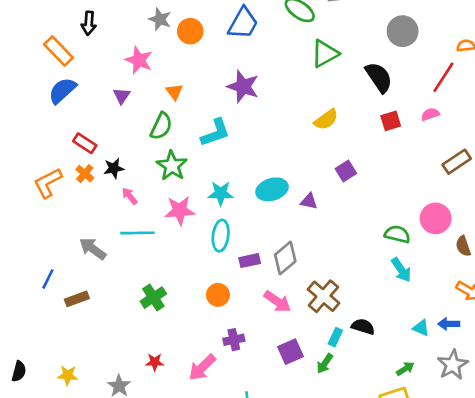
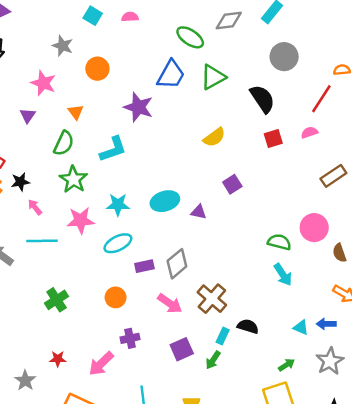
blue trapezoid: (243, 23) -> (171, 75), moved
orange circle: (190, 31) -> (97, 69), moved
cyan ellipse: (221, 236) -> (118, 243), turned 56

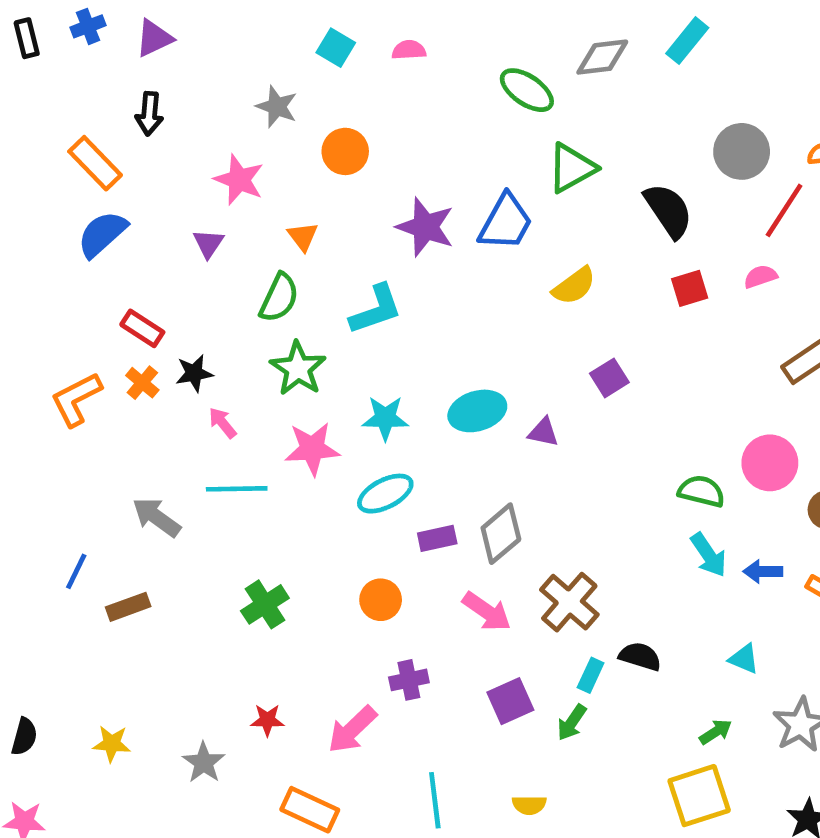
gray circle: (284, 57) -> (742, 151), moved
blue trapezoid: (171, 75) -> (506, 222), moved
blue arrow: (326, 324) -> (763, 571), moved

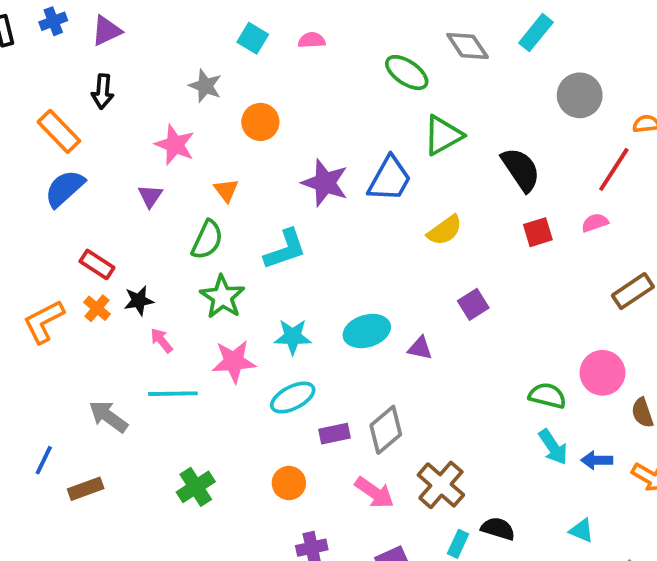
gray diamond: (602, 57) -> (468, 46), turned 63
gray circle: (742, 151) -> (580, 95), moved

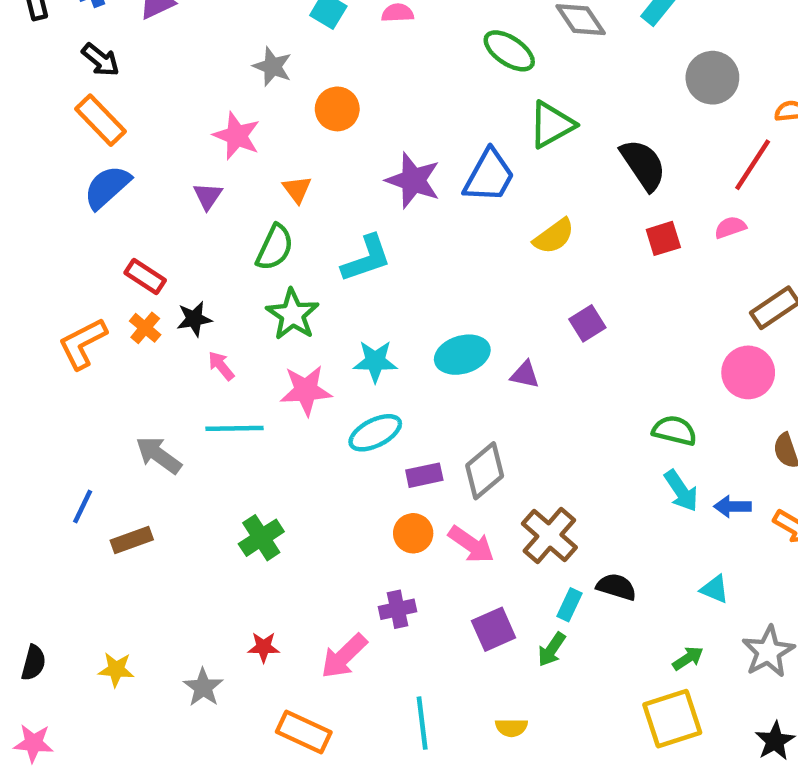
black arrow: (103, 92) -> (100, 60), moved, turned -56
pink circle: (602, 373) -> (748, 372), moved
orange circle: (289, 483) -> (413, 533), moved

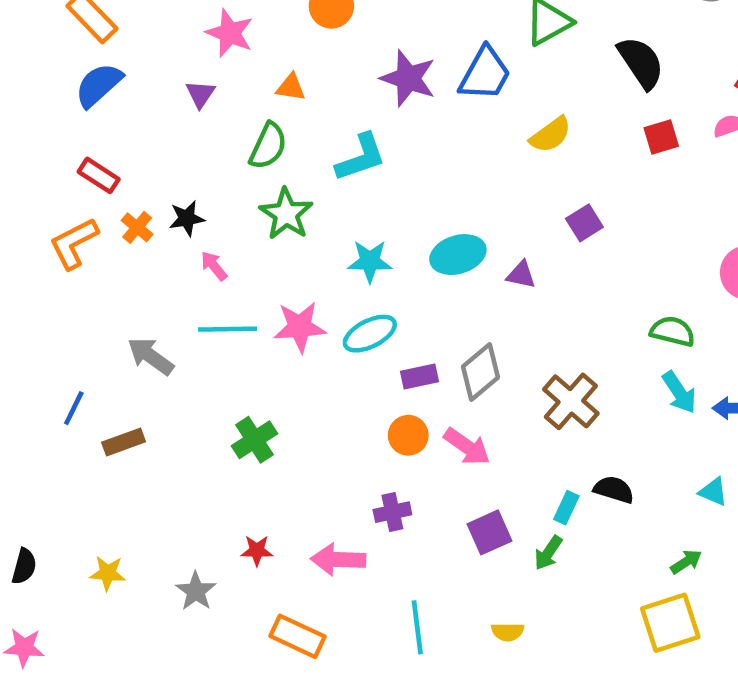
orange triangle: (297, 189) -> (291, 87), turned -44
red rectangle: (145, 276) -> (99, 175), moved
pink star: (306, 390) -> (300, 327), moved
brown cross: (549, 535) -> (571, 401), moved
pink arrow: (344, 656) -> (338, 560), turned 46

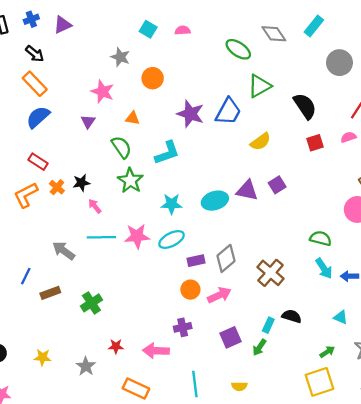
green semicircle: (268, 146) -> (121, 147), turned -60
purple triangle: (521, 275) -> (247, 191), moved, size x1.5
green cross: (255, 440) -> (91, 303), moved
pink arrow: (467, 447) -> (219, 295), turned -60

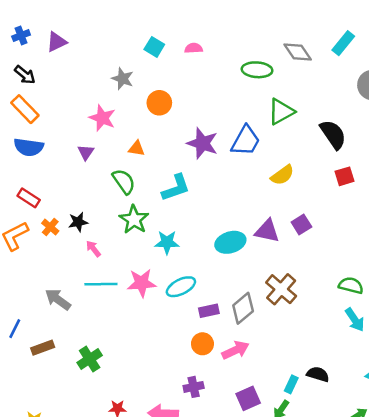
green ellipse: (238, 49) -> (257, 70), turned -30
blue semicircle: (38, 117) -> (29, 147), turned -130
cyan star: (172, 204) -> (167, 242), moved
brown cross: (271, 273) -> (281, 289), moved

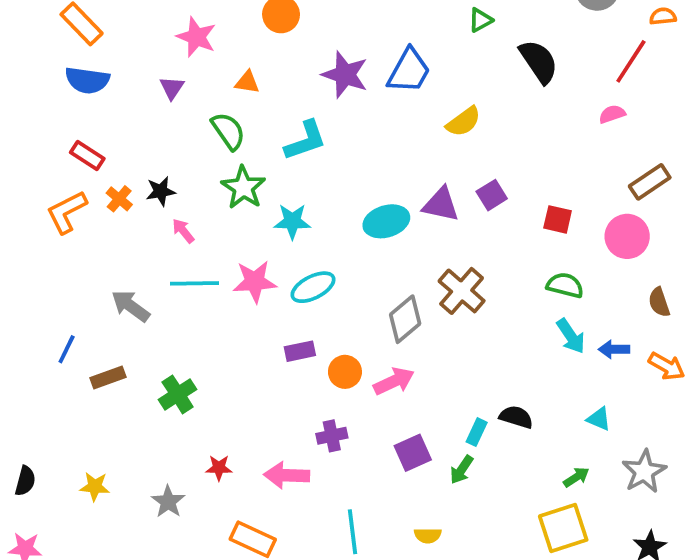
green triangle: (281, 112) -> (480, 20), moved, size x0.6
red square: (345, 176) -> (558, 219), moved, turned 30
purple rectangle: (209, 311) -> (300, 351), moved

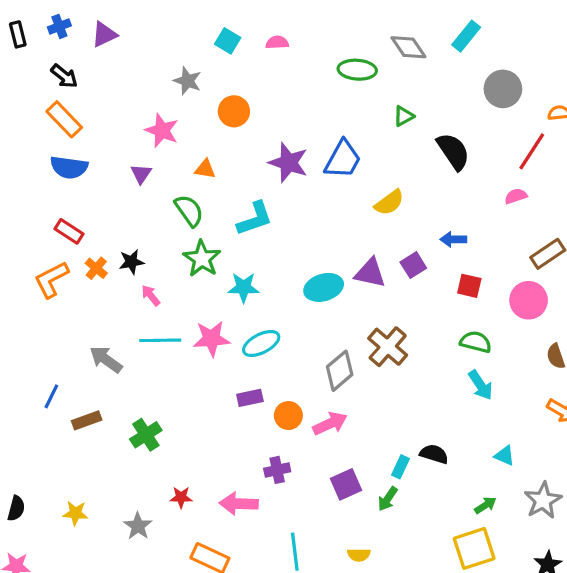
blue arrow: (614, 349) -> (453, 239), moved

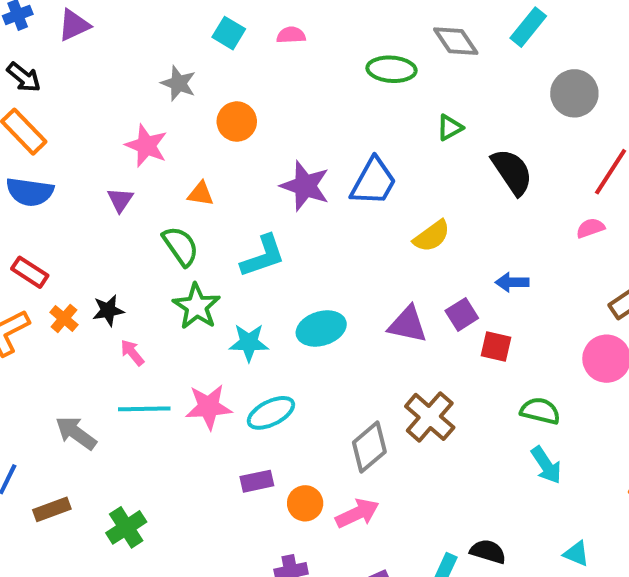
red square: (469, 286) -> (496, 347), moved
cyan ellipse: (324, 287) -> (321, 328), moved

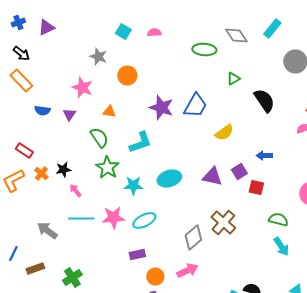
blue semicircle: (30, 192) -> (42, 110), moved, size x0.7
orange circle: (305, 503) -> (155, 276), moved

